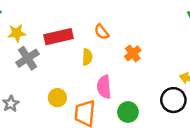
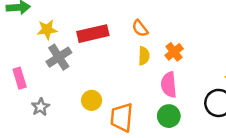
yellow semicircle: (87, 57) -> (144, 56), moved
pink semicircle: (104, 87) -> (169, 85), moved

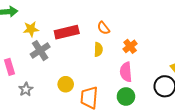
yellow semicircle: (144, 56) -> (98, 49), moved

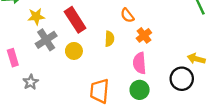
orange semicircle: (103, 28) -> (127, 15), moved
red rectangle: (67, 32) -> (75, 20), turned 70
yellow circle: (66, 84) -> (74, 51), moved

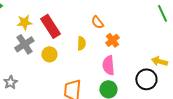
yellow star: (36, 17) -> (24, 22), moved

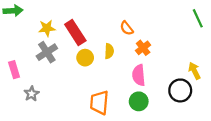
yellow circle: (49, 54) -> (85, 58), moved
yellow arrow: (159, 61) -> (194, 71), turned 49

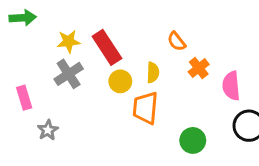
pink semicircle: (139, 75) -> (231, 86), moved
orange trapezoid: (99, 102) -> (145, 108), moved

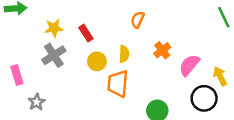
orange semicircle: (176, 41) -> (138, 20), moved, turned 63
red rectangle: (107, 47) -> (86, 33), size x0.6
pink semicircle: (231, 86) -> (189, 65), turned 45

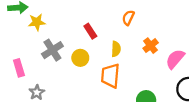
yellow star: (54, 28) -> (37, 22), moved
red rectangle: (86, 33) -> (90, 31), moved
yellow circle: (97, 61) -> (80, 58), moved

